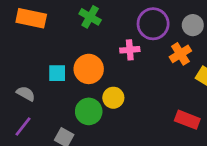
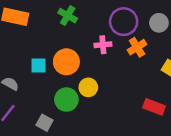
orange cross: (180, 54) -> (137, 47), moved

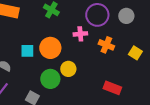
orange cross: (137, 47) -> (106, 45), moved, turned -35
red rectangle: (154, 107) -> (112, 88), moved

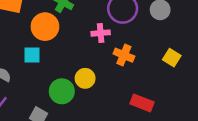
orange cross: (106, 45) -> (124, 55), moved
orange circle: (50, 48) -> (45, 27), moved

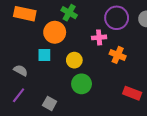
yellow circle: (85, 78) -> (74, 60), moved
green circle: (62, 91) -> (82, 84), moved

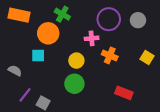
yellow circle: (74, 60) -> (76, 61), moved
purple line: (19, 95) -> (25, 95), moved

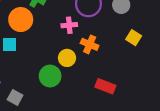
yellow square: (147, 58) -> (134, 38), moved
yellow circle: (76, 61) -> (67, 58), moved

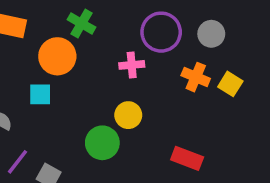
orange cross: (90, 44) -> (196, 77), moved

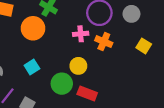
orange cross: (196, 77) -> (104, 42), moved
cyan square: (40, 94) -> (32, 67), moved, turned -32
red rectangle: (187, 158) -> (87, 94), moved

